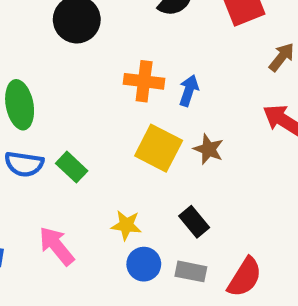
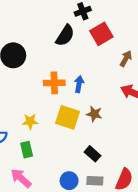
green rectangle: (72, 167) -> (27, 150), moved, turned 42
yellow star: (126, 225) -> (30, 121), moved

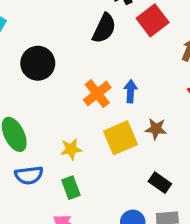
orange cross: (54, 83) -> (97, 94), turned -30
yellow square: (67, 117) -> (120, 138), turned -35

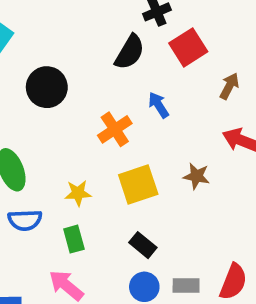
blue arrow: (130, 91) -> (159, 105), moved, turned -40
brown star: (156, 129) -> (196, 176), moved
black rectangle: (160, 183) -> (143, 245), moved

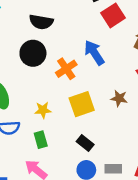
black semicircle: (130, 52) -> (41, 22), moved, turned 70
black circle: (47, 87) -> (33, 53), moved
blue arrow: (159, 105) -> (94, 53), size x1.5

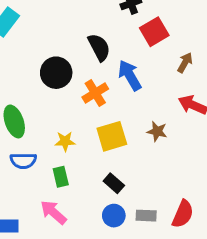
black semicircle: (41, 22) -> (99, 47), moved, turned -130

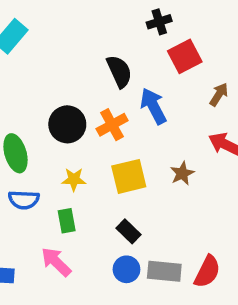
black circle: (56, 73) -> (67, 124), moved
brown star: (157, 131) -> (182, 173), turned 30
gray rectangle: (146, 216) -> (164, 271), size x1.4

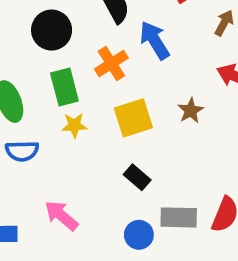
black circle: (67, 124) -> (52, 30), moved
green rectangle: (67, 221) -> (64, 87), moved, size x1.4
blue circle: (126, 269) -> (139, 235), moved

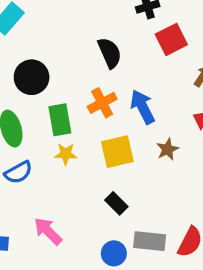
black circle: (52, 30) -> (32, 77), moved
blue arrow: (155, 40) -> (143, 107), moved
blue semicircle: (22, 151) -> (18, 172), turned -32

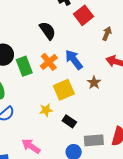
green rectangle: (60, 120) -> (24, 66), moved
yellow star: (66, 154) -> (46, 110), moved

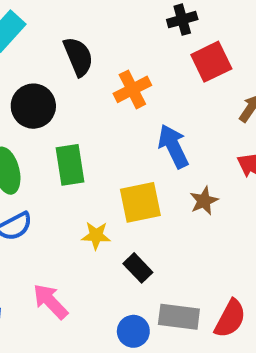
black semicircle: (48, 31) -> (78, 57), moved
orange cross: (49, 62) -> (132, 89), moved
green rectangle: (24, 66) -> (70, 165), moved

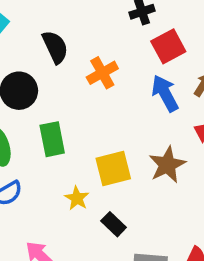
blue arrow: (173, 146) -> (165, 93), moved
brown star: (204, 201) -> (167, 165), size x1.5
yellow star: (96, 236) -> (77, 198), turned 30

